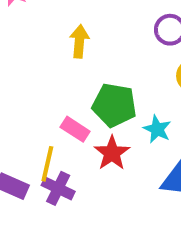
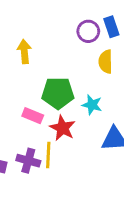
yellow line: (47, 164) -> (48, 155), moved

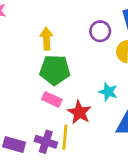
purple circle: (88, 31) -> (100, 31), moved
green pentagon: (58, 93) -> (55, 70), moved

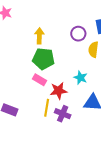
red star: (79, 112) -> (59, 91), turned 30
purple cross: (46, 142) -> (63, 114), moved

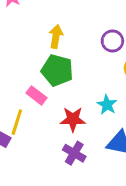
pink rectangle: (39, 80) -> (36, 95), moved
yellow line: (47, 108) -> (17, 122), moved

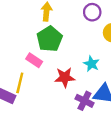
green pentagon: (57, 70) -> (50, 39), turned 30
purple cross: (74, 153) -> (84, 101), moved

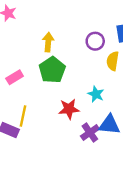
pink rectangle: (34, 60) -> (15, 77), moved, turned -63
purple cross: (84, 101) -> (90, 133), turned 30

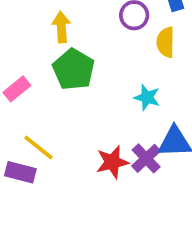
red star: (69, 109) -> (112, 162), moved
yellow line: (23, 116) -> (38, 147), turned -55

